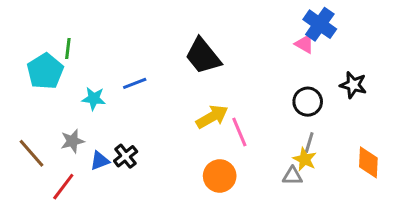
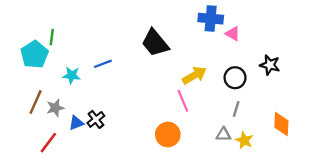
blue cross: (320, 24) -> (211, 19), moved, turned -30
yellow arrow: (212, 117) -> (194, 75), moved
brown line: (31, 153) -> (36, 102), moved, turned 65
yellow star: (305, 159) -> (244, 140), moved

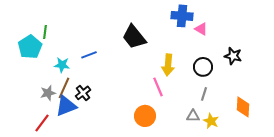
yellow arrow: (194, 75) -> (168, 65), turned 125
brown line: (36, 102) -> (64, 88), moved
black cross: (96, 119) -> (83, 93), moved
blue triangle: (76, 123) -> (66, 106), size x1.6

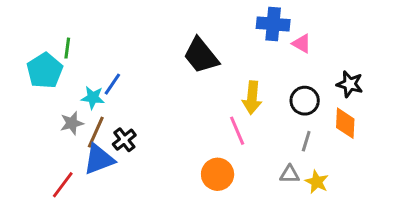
blue line: (89, 55) -> (112, 84), moved, turned -35
gray star: (48, 93) -> (72, 123), moved
orange diamond: (243, 107) -> (345, 123), moved

